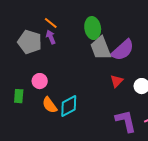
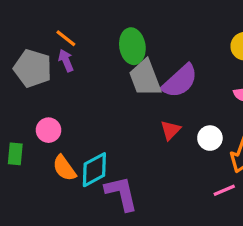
purple L-shape: (126, 121) -> (121, 193), moved

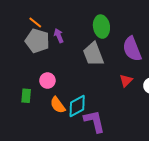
orange line: (66, 38) -> (35, 22), moved
gray trapezoid: (145, 78) -> (93, 54), moved
purple semicircle: (180, 81) -> (132, 49), turned 110

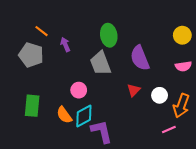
gray pentagon: (37, 41) -> (31, 55), moved
pink circle: (47, 81) -> (79, 90), moved
green rectangle: (26, 96) -> (32, 106), size x1.5

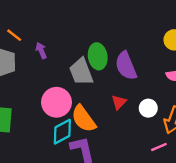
green ellipse: (109, 35) -> (98, 56), moved
pink circle: (79, 90) -> (56, 102), size x1.6
orange semicircle: (64, 115) -> (84, 119), moved, size x1.4

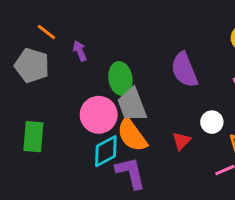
green ellipse: (98, 56) -> (120, 79), moved
gray trapezoid: (81, 72) -> (132, 105), moved
red triangle: (119, 102) -> (181, 141), moved

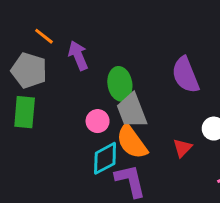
purple arrow: (80, 51) -> (78, 56), size x1.4
pink circle: (99, 115) -> (98, 121), size x0.6
green rectangle: (33, 137) -> (25, 112), moved

